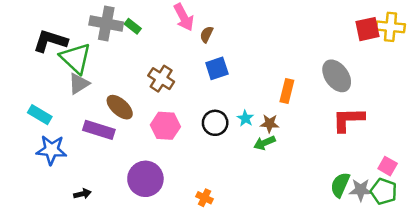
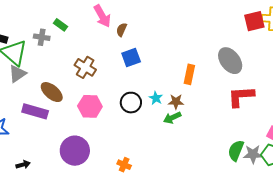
gray cross: (106, 23) -> (42, 37), moved, size x0.6

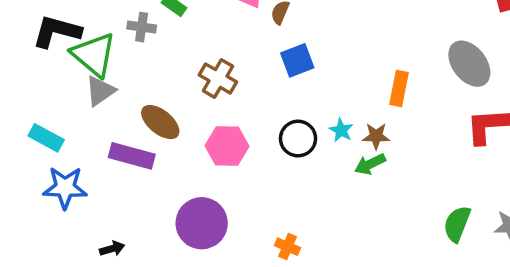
green semicircle: (236, 151) -> (457, 224), moved

